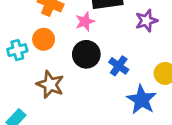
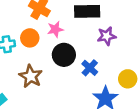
purple star: (146, 21) -> (107, 36), moved
pink star: (85, 22) -> (55, 29), moved

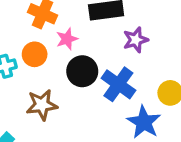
blue cross: (90, 68) -> (118, 84), size x1.5
brown star: (31, 76) -> (42, 105), turned -30

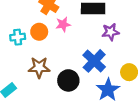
black circle: (82, 71) -> (68, 80), moved

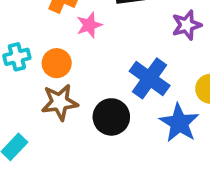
orange circle: (39, 32) -> (57, 63), moved
purple star: (111, 32) -> (187, 25), moved

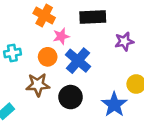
orange circle: (57, 63) -> (48, 57), moved
blue cross: (150, 78) -> (78, 61), moved

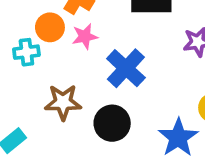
pink star: (61, 36) -> (85, 36), moved
orange circle: (48, 57) -> (50, 27), moved

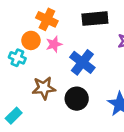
cyan cross: (26, 52) -> (17, 58), turned 35

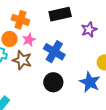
brown star: (44, 88) -> (22, 60), moved, turned 30

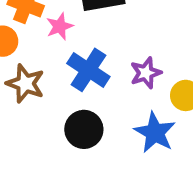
purple star: (89, 30) -> (146, 73), moved
pink star: (29, 40) -> (60, 26), moved

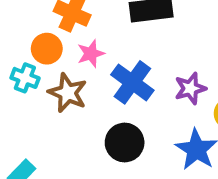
pink star: (60, 26) -> (91, 54), moved

